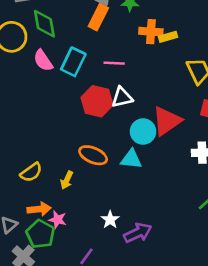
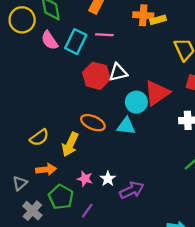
pink line: (114, 63) -> (104, 35), moved
yellow arrow: (67, 180) -> (70, 144), size x1.5
pink star: (58, 220) -> (85, 179), moved
green pentagon: (40, 234) -> (61, 197), moved

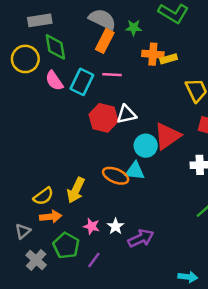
orange ellipse: (93, 123) -> (116, 176), moved
yellow semicircle: (39, 138) -> (43, 196), moved

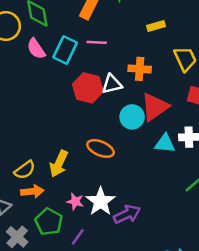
orange cross: (153, 54) -> (140, 69), moved
cyan triangle: (135, 171) -> (165, 143), moved
white star: (116, 226) -> (101, 202), size x1.6

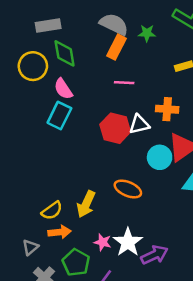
cyan rectangle: (65, 50) -> (59, 116), moved

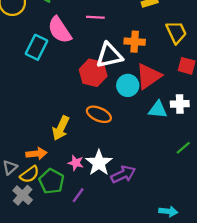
pink semicircle: (63, 89) -> (60, 30), moved, size x1.4
white triangle: (139, 124) -> (109, 55), size x1.4
red hexagon: (115, 128) -> (93, 73), moved
yellow semicircle: (52, 211) -> (30, 174), moved

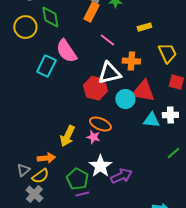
pink line: (95, 17) -> (107, 40), moved, turned 35
red triangle: (149, 76) -> (143, 91), turned 45
pink star: (76, 163) -> (93, 137), moved
green pentagon: (52, 181) -> (77, 179), moved
purple line: (78, 195) -> (82, 194), turned 40

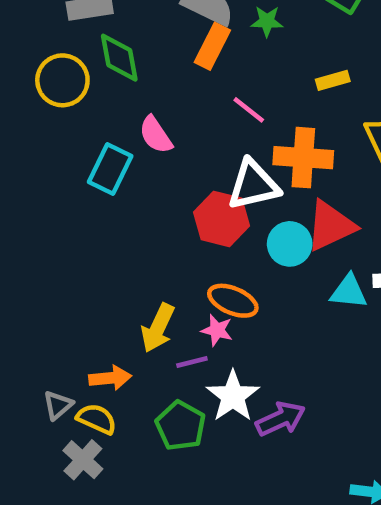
pink semicircle: (66, 51) -> (156, 135), size x0.7
orange cross: (131, 61) -> (303, 158), size x1.4
red triangle: (143, 91) -> (331, 226), turned -35
yellow semicircle: (40, 176) -> (97, 419), turned -120
purple line: (82, 194) -> (192, 362), moved

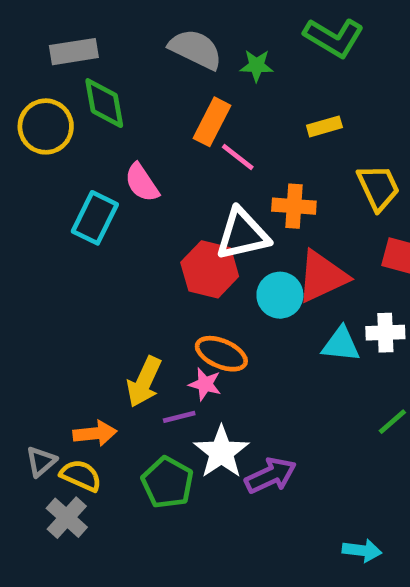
orange rectangle: (212, 46) -> (212, 122), moved
orange cross: (303, 158) -> (294, 206), size x0.7

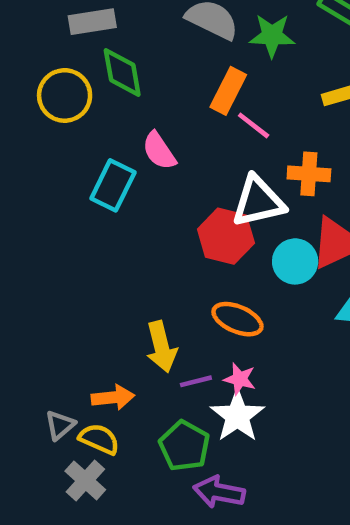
green star: (257, 66) -> (272, 36), size x1.4
yellow arrow: (144, 382) -> (161, 347), turned -39
pink star: (205, 384) -> (240, 379), moved
purple arrow: (271, 475) -> (219, 492), moved, turned -144

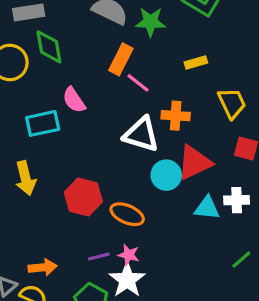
cyan rectangle: (113, 185) -> (43, 123), turned 52
white triangle: (258, 202) -> (141, 134), turned 30
red hexagon: (226, 236) -> (83, 197), moved
yellow arrow: (161, 347) -> (25, 178), moved

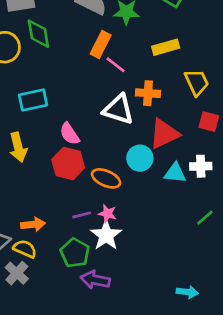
yellow rectangle: (196, 62) -> (166, 47), size x1.4
pink semicircle: (74, 100) -> (70, 134), moved
cyan circle: (166, 175) -> (140, 158), moved

